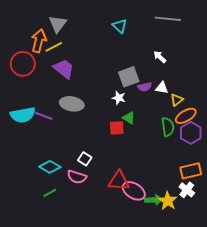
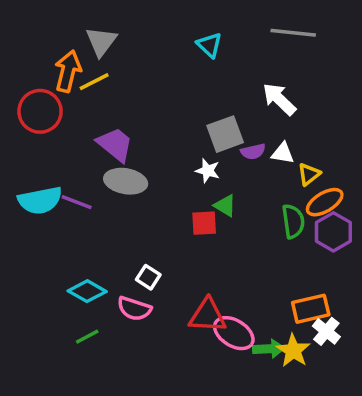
white arrow: (160, 57) -> (279, 99), size x1.5
purple trapezoid: (64, 69) -> (115, 144), moved
orange rectangle: (191, 171) -> (311, 309), moved

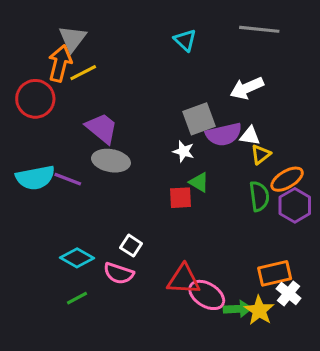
gray triangle: (101, 41) -> (72, 39), moved
white arrow: (279, 99) -> (247, 88), turned -68
purple semicircle: (253, 151) -> (224, 134), size x1.6
yellow triangle: (309, 174) -> (261, 154), moved

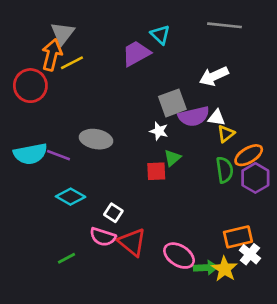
purple trapezoid: (102, 128) -> (136, 53), moved, turned -68
green triangle: (199, 182) -> (172, 158), turned 48
cyan diamond: (77, 258) -> (71, 197), moved
red triangle: (184, 280) -> (132, 242), moved, turned 36

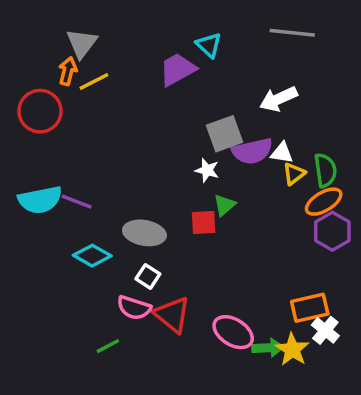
orange arrow: (52, 55) -> (68, 71), size x0.7
gray ellipse: (96, 139) -> (144, 233), moved
green semicircle: (225, 170) -> (325, 170), moved
green line: (67, 258) -> (108, 346), moved

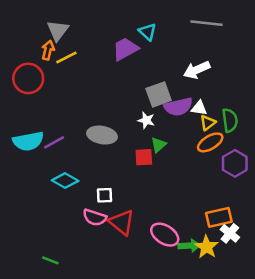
purple line: (77, 202) -> (54, 142), turned -50
orange ellipse: (324, 202) -> (210, 142), moved
gray ellipse: (144, 233) -> (102, 135), moved
white square: (148, 276) -> (104, 195), turned -35
green line: (108, 346) -> (50, 260), moved, turned 49

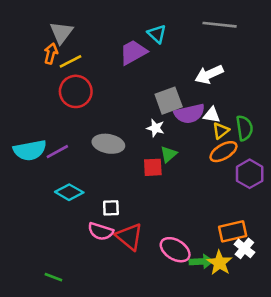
red circle: (28, 78) -> (76, 91), moved

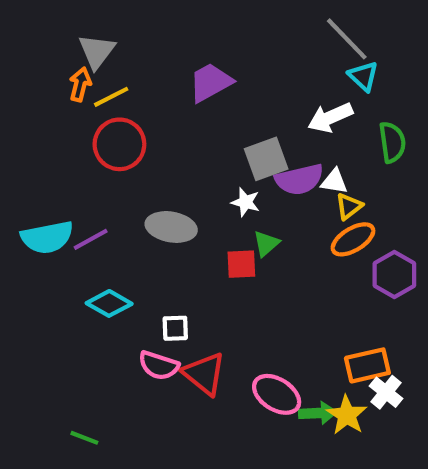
gray line: (220, 25) -> (347, 39), turned 40
cyan triangle: (157, 34) -> (363, 76), moved
green semicircle: (244, 128) -> (392, 142), moved

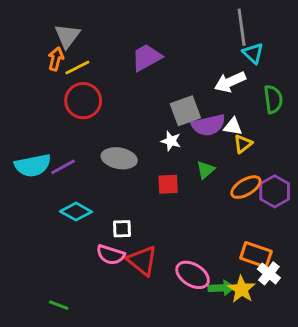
gray line: (347, 39) -> (242, 27), turned 36
orange ellipse: (353, 239) -> (246, 187), moved
green triangle: (266, 244) -> (206, 170), moved
orange rectangle: (367, 365) -> (256, 255), turned 32

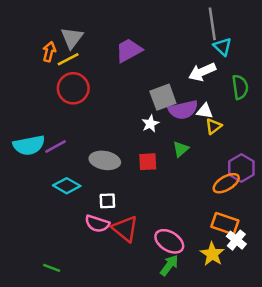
gray triangle: (67, 36) -> (72, 38), moved
white star: (171, 141) -> (150, 124), turned 30
gray ellipse: (119, 158) -> (105, 160), moved
orange ellipse: (246, 187) -> (226, 183), moved
green arrow: (221, 288) -> (169, 265), moved, turned -50

